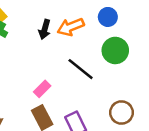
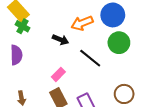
blue circle: (108, 17) -> (113, 15), size x1.5
black arrow: (45, 29) -> (60, 40), moved, turned -84

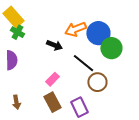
blue circle: (113, 15) -> (98, 33), moved
brown circle: (124, 94) -> (97, 82), moved

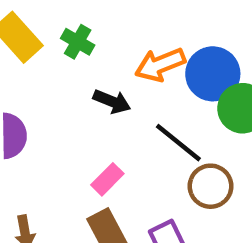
green cross: (17, 32) -> (78, 42), moved

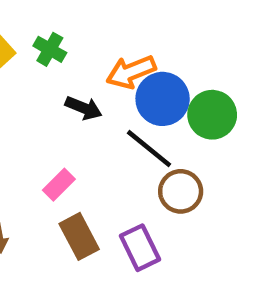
blue circle: (213, 74) -> (163, 99), moved
pink rectangle: (107, 179) -> (59, 185), moved

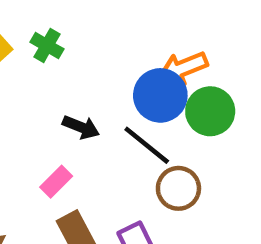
orange arrow: (131, 72) -> (183, 68), moved
black arrow: (84, 108) -> (81, 127), moved

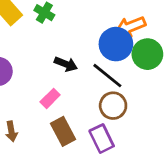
brown circle: (178, 188) -> (113, 106), moved

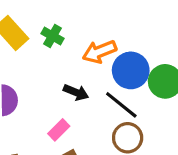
orange arrow: (130, 27) -> (99, 52), moved

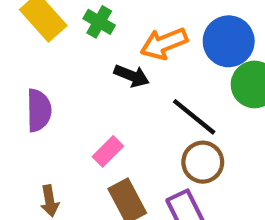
blue circle: (131, 70) -> (229, 41), moved
black arrow: (76, 92) -> (132, 76), moved

